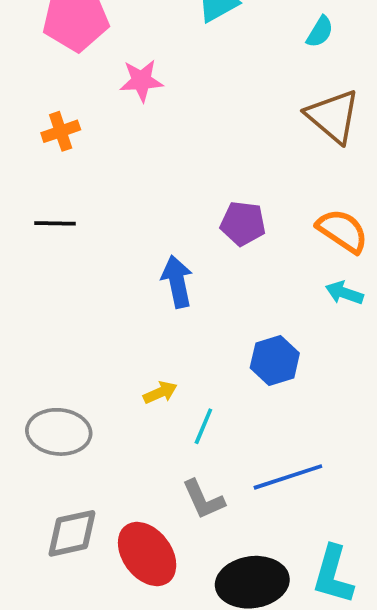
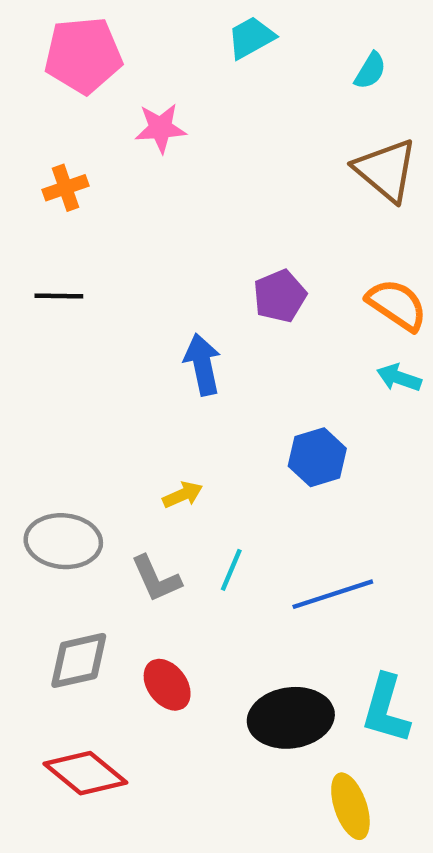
purple pentagon: (243, 223) -> (280, 296), turned -30
cyan line: (203, 426) -> (231, 570), moved
gray L-shape: (203, 500) -> (156, 579), moved
red ellipse: (147, 554) -> (167, 685), size x0.7

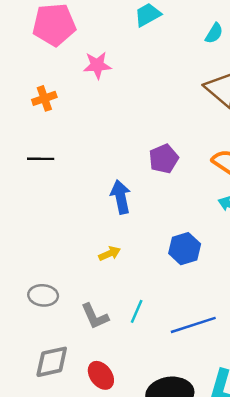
yellow arrow: (183, 495) -> (110, 254), moved
gray ellipse: (63, 541) -> (43, 295), size x0.7

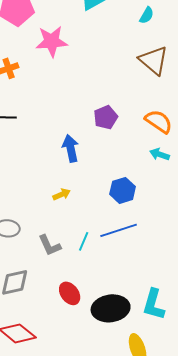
pink star: (97, 65) -> (52, 41), size x1.4
blue line: (193, 325) -> (119, 230), moved
red ellipse: (101, 375) -> (70, 293), moved

